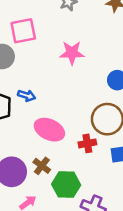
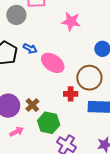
pink ellipse: (49, 130) -> (53, 63), moved

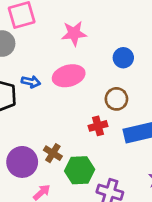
pink ellipse: (53, 63) -> (69, 76), moved, turned -35
brown circle: (89, 78) -> (116, 99), size x0.7

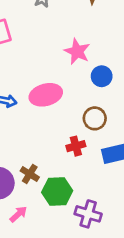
pink star: (74, 33) -> (77, 51), moved, turned 30

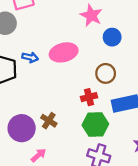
green hexagon: (57, 191) -> (95, 124), moved

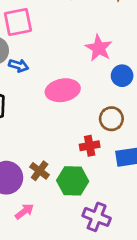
blue arrow: (30, 57) -> (19, 66), moved
green hexagon: (95, 124) -> (73, 181), moved

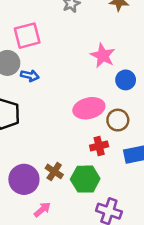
pink ellipse: (63, 90) -> (89, 108), moved

